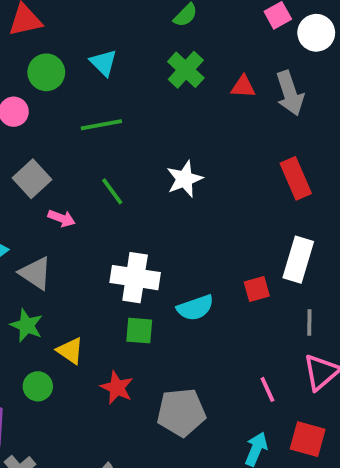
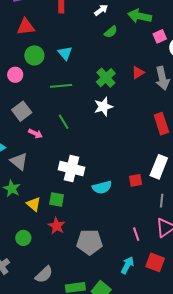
green cross: (186, 70) -> (106, 78), moved
red triangle: (243, 87) -> (138, 72), turned -40
white star: (185, 179) -> (103, 107), moved
green square: (139, 331) -> (57, 200), moved
green circle: (38, 386) -> (23, 238), moved

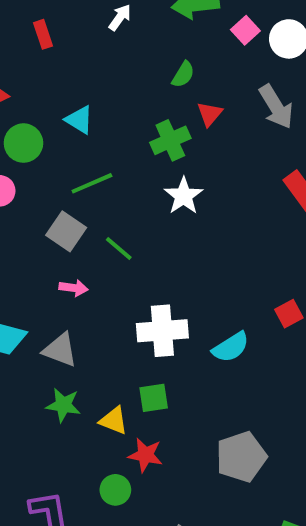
green semicircle: (111, 32) -> (183, 75), moved
red triangle: (138, 72) -> (210, 114), moved
green cross: (106, 78) -> (170, 140), turned 36
gray square: (22, 111) -> (66, 231), moved
red star: (57, 226) -> (145, 455), moved

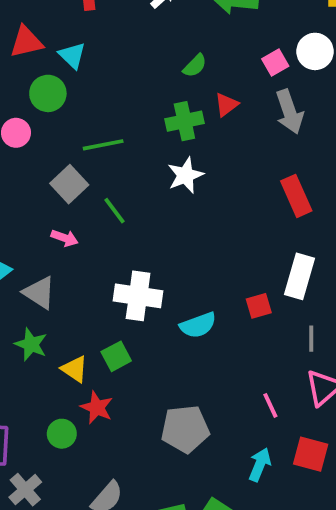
pink square: (245, 30) -> (275, 62), moved
green semicircle: (183, 75) -> (195, 66), moved
cyan triangle: (79, 120) -> (72, 56), moved
green square: (154, 398) -> (116, 356), turned -32

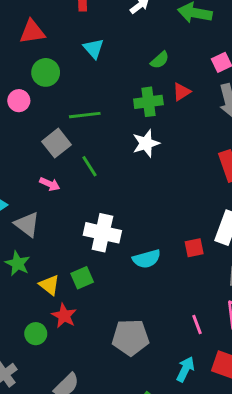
cyan triangle: (72, 56) -> (93, 48), moved

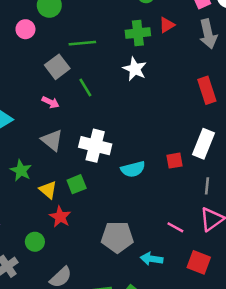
white star: (146, 143) -> (135, 69), turned -30
gray triangle: (27, 224) -> (52, 140), moved
pink line: (197, 325) -> (175, 227), turned -42
green circle: (36, 334) -> (35, 242), moved
cyan arrow: (185, 369) -> (152, 259), moved, turned -110

